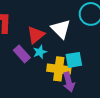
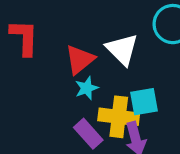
purple rectangle: (22, 54) -> (88, 134), moved

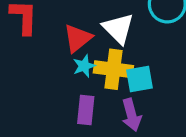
yellow cross: (119, 117) -> (113, 69), moved
purple rectangle: (88, 134) -> (86, 110), turned 48

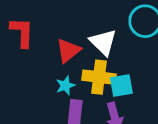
cyan star: (84, 66) -> (65, 86), moved

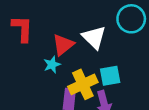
yellow cross: (99, 77) -> (83, 84), moved, turned -32
cyan star: (65, 86) -> (52, 65), moved

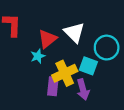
cyan circle: (131, 19) -> (107, 48), moved
cyan square: (110, 76) -> (88, 66), turned 30

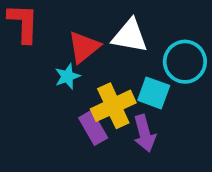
white triangle: (74, 32) -> (130, 36), turned -35
purple rectangle: (53, 86) -> (93, 128), turned -36

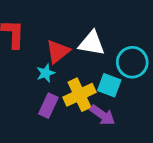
purple rectangle: (93, 128) -> (48, 106), moved, turned 55
purple arrow: (145, 133) -> (102, 115), turned -40

